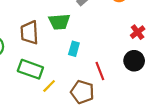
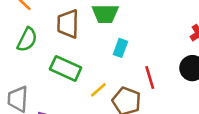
yellow line: (49, 86) -> (98, 90), moved

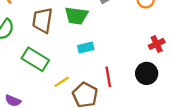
cyan rectangle: (120, 48) -> (86, 47), turned 49

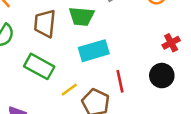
cyan rectangle: (86, 47) -> (94, 51), size x1.6

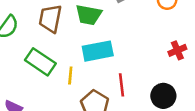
black circle: (162, 76) -> (163, 96), moved
yellow line: (69, 90) -> (70, 75), moved, turned -54

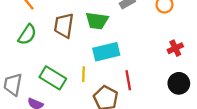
green rectangle: (40, 62) -> (53, 78), moved
black circle: (163, 96) -> (179, 83), moved

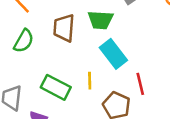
cyan rectangle: (106, 52) -> (113, 54), turned 70

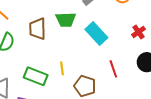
cyan rectangle: (113, 54) -> (96, 33), moved
red line: (140, 84) -> (113, 69), moved

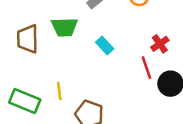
cyan rectangle: (96, 33) -> (105, 45), size x0.6
red line: (113, 69) -> (146, 68), moved

